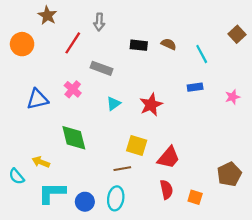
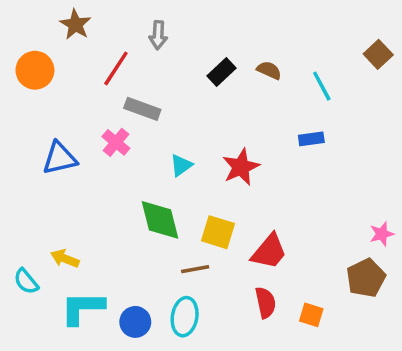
black rectangle: (139, 45) -> (222, 72), turned -49
gray rectangle: (101, 68) -> (142, 109), moved
pink star: (233, 97) -> (382, 234), moved
green diamond: (74, 138) -> (160, 220), moved

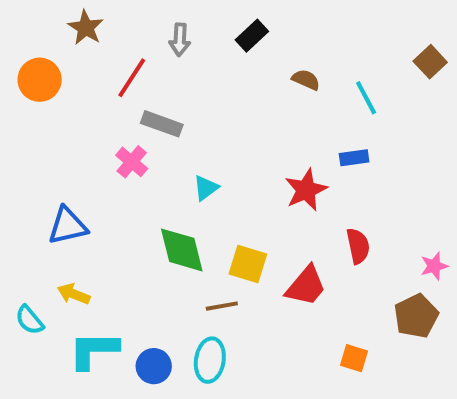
black rectangle: (222, 72) -> (252, 36), moved
blue triangle: (60, 158) -> (68, 226), moved
red star: (241, 167) -> (306, 190), moved
red semicircle: (266, 303) -> (358, 246), moved

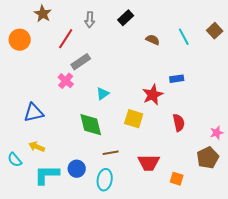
cyan line: (366, 98) -> (184, 37), moved
gray rectangle: (162, 124) -> (81, 62), turned -54
yellow square: (248, 264) -> (134, 119), moved
red trapezoid: (306, 286) -> (149, 163), moved, turned 50
blue circle: (154, 366) -> (77, 169), moved

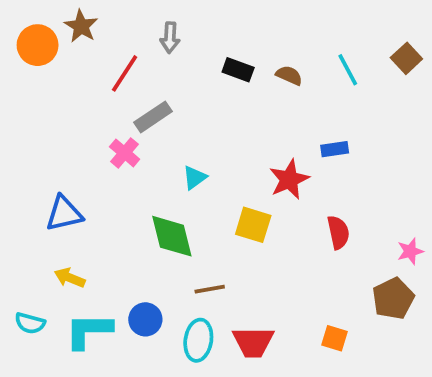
black rectangle: (126, 18) -> (238, 70), moved, turned 63
orange circle: (20, 40) -> (38, 45), moved
cyan semicircle: (15, 160) -> (30, 323), moved, turned -35
red trapezoid: (149, 163) -> (253, 342), moved

